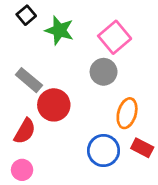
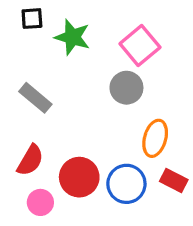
black square: (26, 15) -> (32, 19), turned 36
red circle: (54, 105) -> (79, 177), moved
pink circle: (22, 170) -> (40, 202), moved

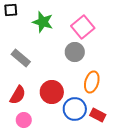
black square: (32, 19) -> (11, 10), moved
red circle: (79, 177) -> (52, 92), moved
red rectangle: (174, 180) -> (98, 115), moved

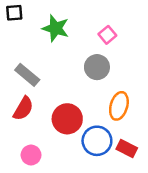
pink square: (83, 27) -> (107, 35), size x0.6
red semicircle: (18, 95) -> (23, 108), moved

